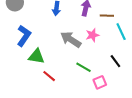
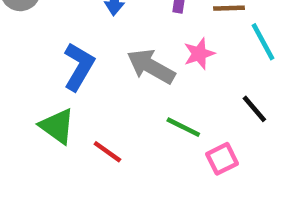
blue L-shape: (24, 36) -> (79, 67), moved
green triangle: (36, 56) -> (57, 126), moved, turned 30

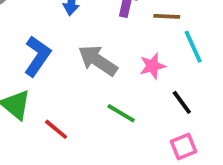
pink star: (199, 54) -> (152, 66), moved
pink square: (222, 159) -> (183, 147), moved

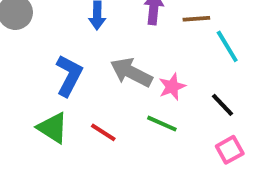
pink star: (152, 66) -> (172, 87), moved
red line: (56, 129) -> (103, 132), moved

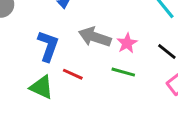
red line: (103, 132) -> (73, 74), moved

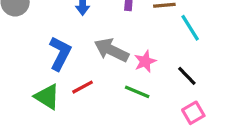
red line: (73, 74) -> (83, 87), turned -60

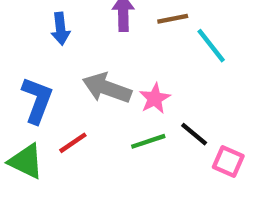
black line: (187, 76) -> (194, 134), moved
green line: (137, 92) -> (148, 141), turned -35
pink square: (193, 113) -> (228, 162), turned -30

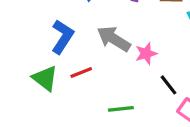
green line: (148, 141) -> (121, 109), moved

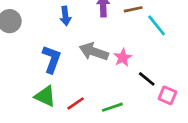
red line: (81, 72) -> (76, 103), moved

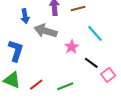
cyan line: (157, 25) -> (95, 33), moved
gray arrow: (94, 52) -> (46, 31), moved
pink square: (167, 95) -> (108, 75), turned 32

